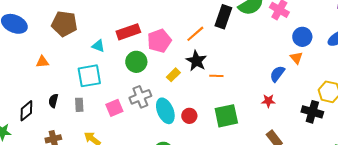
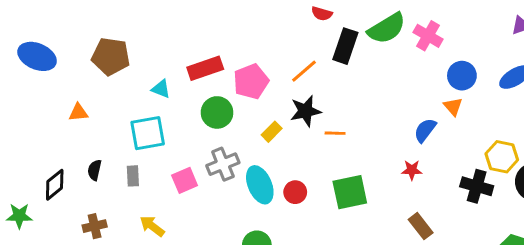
black star: (196, 61) -> (306, 111), turned 30

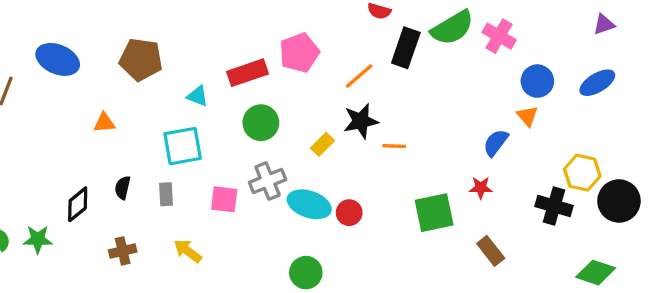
pink pentagon: (251, 81) -> (299, 53), moved
pink square: (185, 180) -> (224, 199), turned 30
cyan ellipse: (260, 185) -> (309, 204), turned -48
green square: (350, 192) -> (434, 213), moved

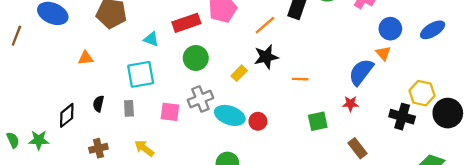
blue semicircle: (496, 143) -> (361, 72), size x1.4
orange line: (394, 146) -> (300, 79), moved
green square: (434, 213) -> (318, 121), size x0.7

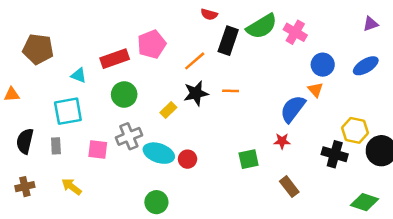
orange line: (300, 79) -> (231, 91), moved
black semicircle: (98, 104) -> (25, 141), size x1.5

